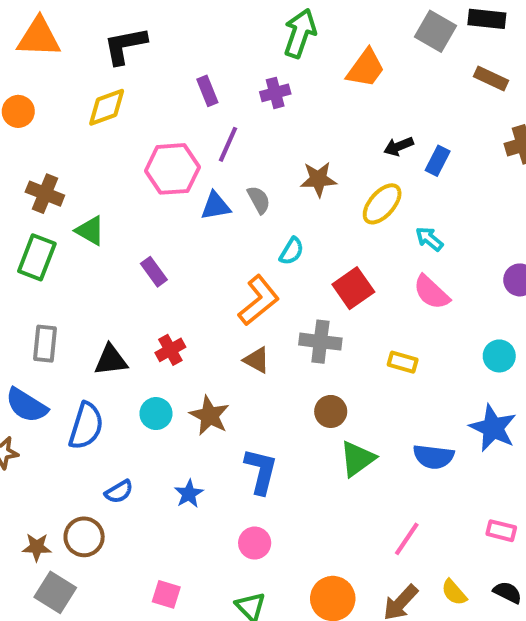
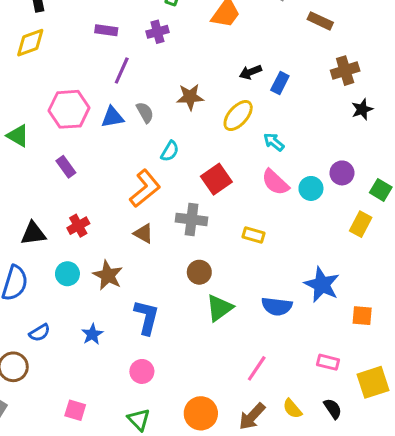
purple rectangle: (207, 91) -> (106, 30), turned -60
pink hexagon: (172, 169) -> (69, 109), moved
cyan circle: (499, 356) -> (311, 188), moved
black semicircle: (507, 592) -> (333, 409), turned 30

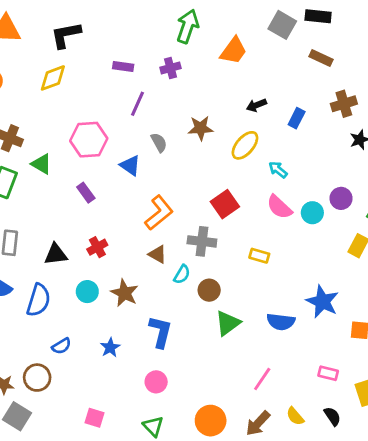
blue rectangle: (280, 83) -> (297, 118), moved
blue triangle: (112, 117) -> (130, 165), moved, turned 45
cyan semicircle: (170, 151) -> (182, 274), moved

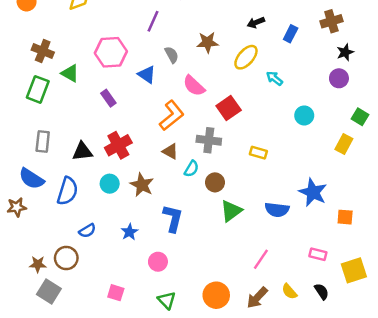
purple circle: (341, 198) -> (339, 78), moved
pink semicircle: (279, 207) -> (194, 86), moved
red cross: (97, 247) -> (118, 145), size x1.5
pink circle: (156, 382) -> (158, 262), moved

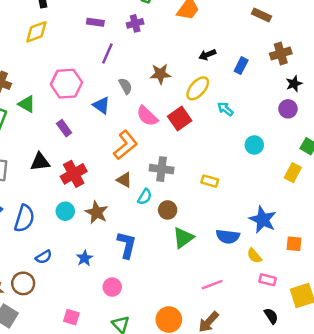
red square: (229, 108) -> (180, 118), moved
black triangle: (82, 151) -> (40, 162), moved
pink line: (261, 259) -> (212, 285), turned 35
yellow semicircle: (289, 291) -> (254, 256), moved

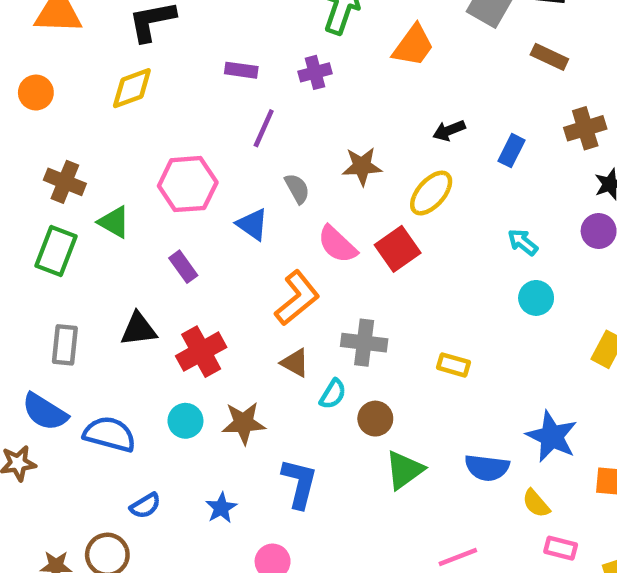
cyan arrow: (225, 109) -> (523, 242), moved
brown star: (97, 212) -> (244, 423), turned -30
blue semicircle: (24, 218) -> (110, 434), turned -92

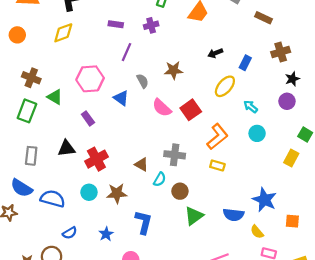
yellow ellipse: (431, 193) -> (225, 86), moved
orange L-shape: (297, 298) -> (217, 137), moved

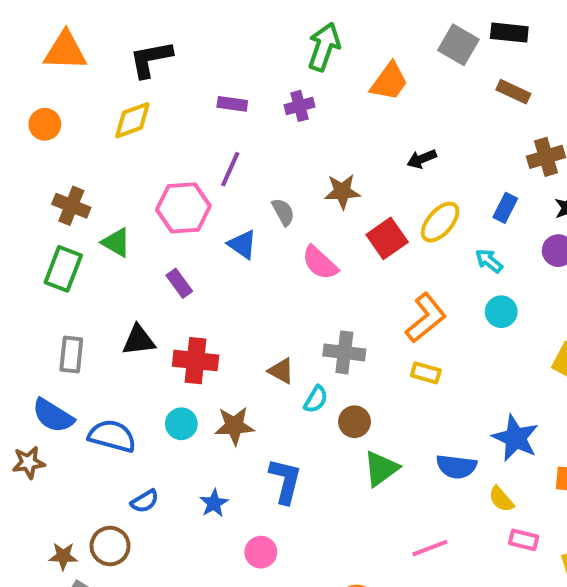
purple line: (126, 52) -> (230, 169), moved
blue rectangle: (245, 63) -> (505, 208), moved
red square: (191, 110) -> (387, 238), moved
red cross: (96, 159) -> (196, 361), turned 35

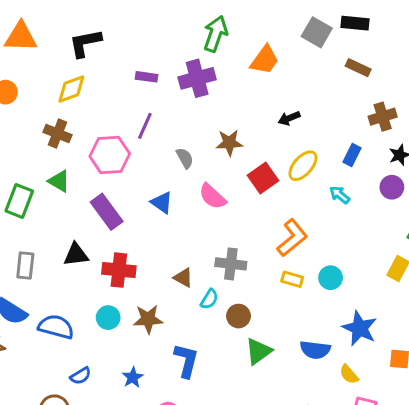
purple cross: (299, 106) -> (197, 78), size x1.6
brown cross: (71, 206) -> (58, 134), moved
blue triangle: (242, 244) -> (162, 203), moved
purple rectangle: (179, 283) -> (107, 212), size x1.6
cyan circle: (501, 312) -> (331, 278), moved

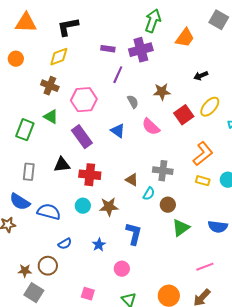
purple line: (145, 126) -> (118, 75), moved

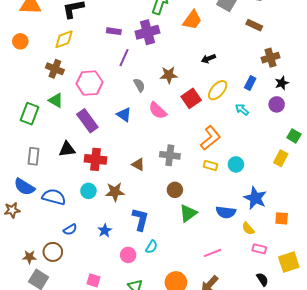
cyan semicircle: (149, 194) -> (151, 247), moved

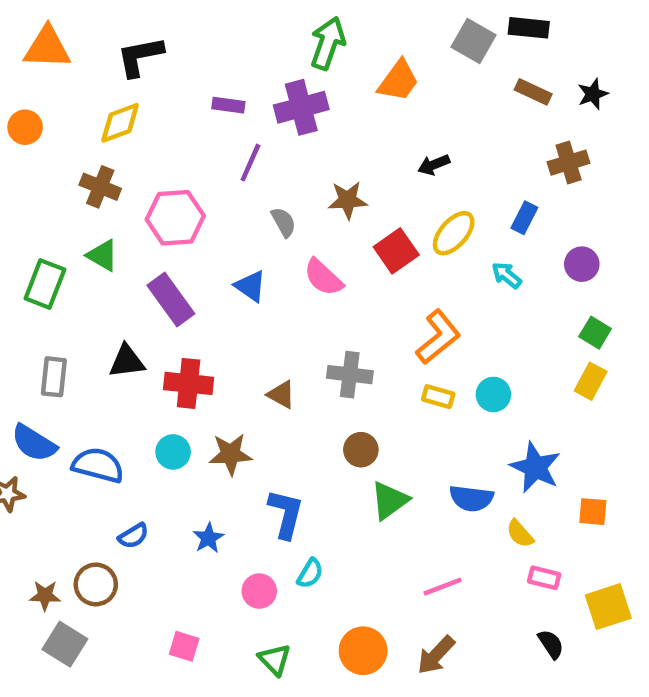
black star: (282, 83) -> (593, 94), moved
green square: (294, 136) -> (595, 333), moved

